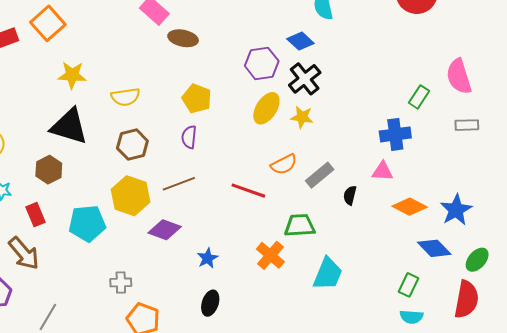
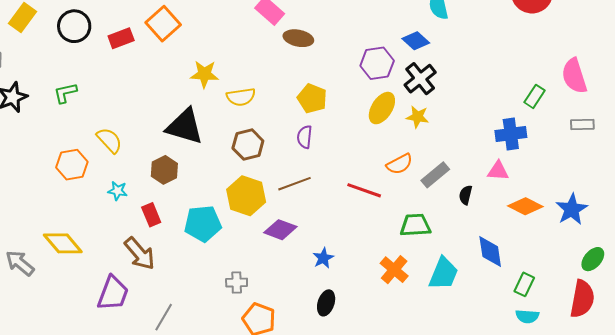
yellow star: (72, 75) -> (204, 74), moved
blue diamond: (434, 248) -> (490, 252), moved, turned 36
orange cross: (270, 255) -> (394, 270), moved

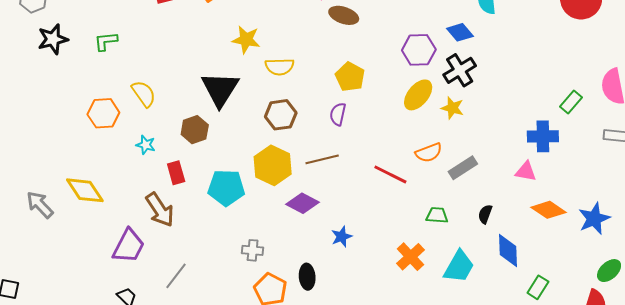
black triangle: (185, 126) -> (220, 89), turned 39
black semicircle: (466, 195) -> (485, 214), moved
green trapezoid: (415, 225) -> (437, 215), size x0.7
black ellipse: (326, 303) -> (307, 277), moved, turned -30

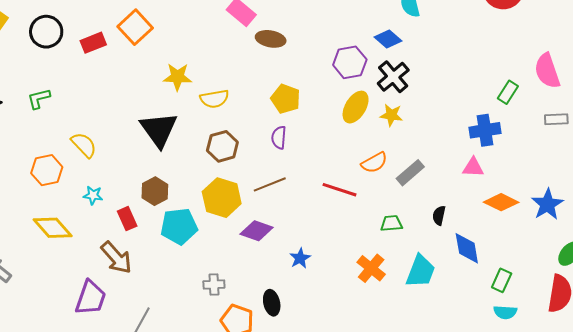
brown hexagon: (195, 130) -> (155, 191), moved
yellow diamond: (85, 190) -> (53, 228), moved

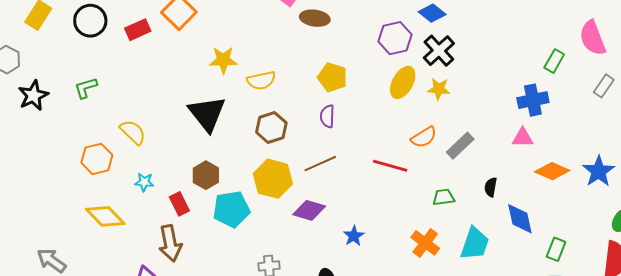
gray rectangle: (556, 119) -> (604, 86), turned -50
brown arrow: (116, 258) -> (170, 243), turned 33

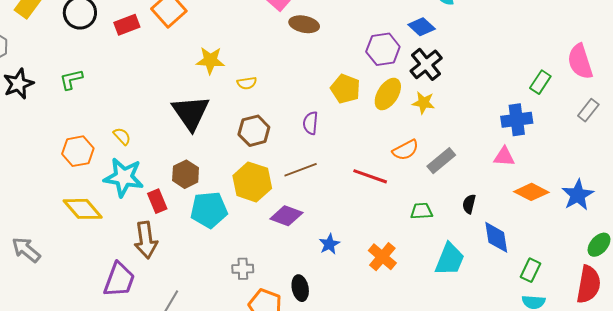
yellow pentagon: (332, 77) -> (345, 89), moved
yellow semicircle: (261, 80) -> (247, 83), size x0.7
yellow semicircle: (133, 132) -> (122, 136), moved, size x0.7
cyan star: (144, 182) -> (124, 177), size x2.0
orange cross: (425, 243) -> (382, 257), moved

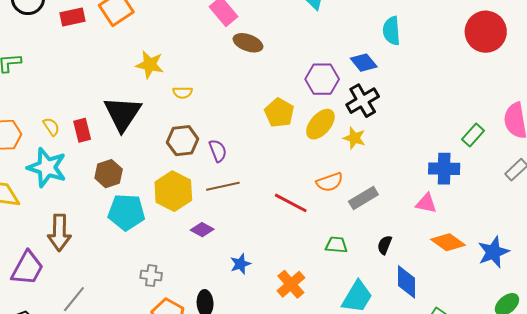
purple semicircle: (311, 123) -> (218, 151), moved, turned 145
red rectangle: (157, 201) -> (82, 130), moved
purple diamond: (286, 216) -> (202, 230), size x0.7

